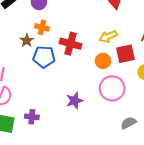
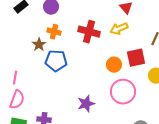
yellow arrow: (108, 37) -> (119, 29), moved
red cross: (70, 44) -> (89, 32), moved

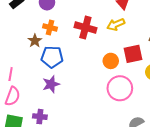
purple star: (86, 104) -> (51, 84), moved

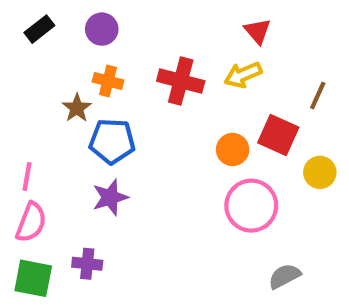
red square: (133, 54) -> (278, 135), turned 36

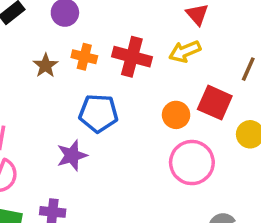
orange cross: (108, 81) -> (84, 57), moved
brown star: (77, 108) -> (46, 66), moved
blue pentagon: (112, 141) -> (98, 113), moved

